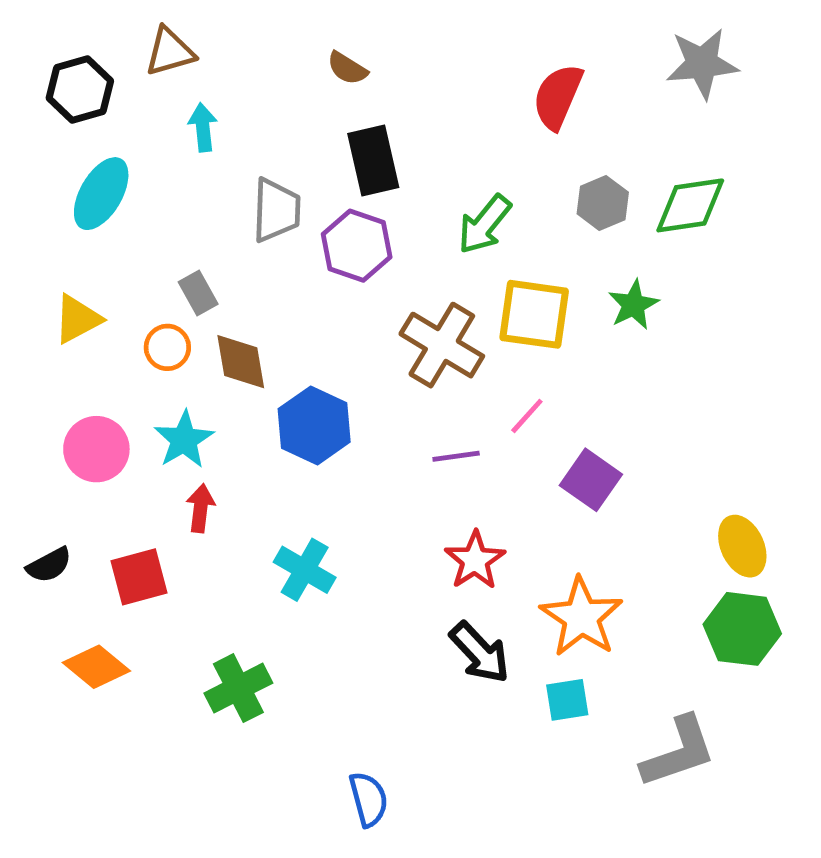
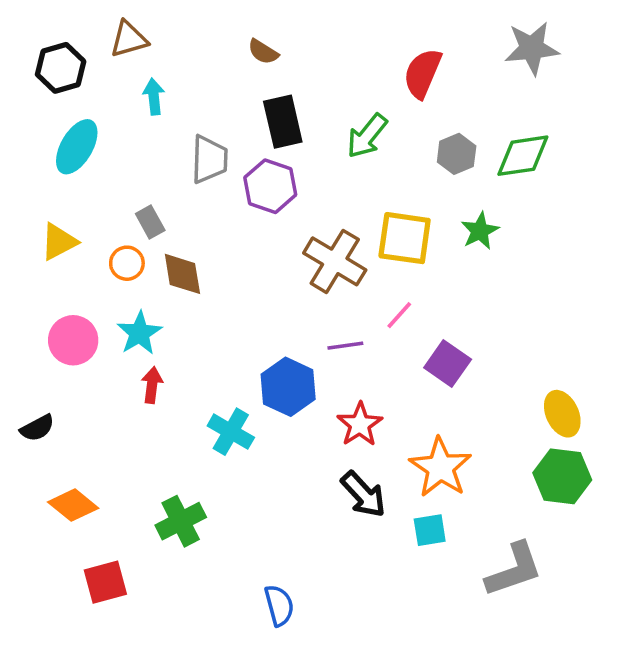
green arrow: (484, 224) -> (367, 136), moved
blue hexagon: (314, 425) -> (288, 387), moved
red square: (139, 577) -> (105, 582), moved

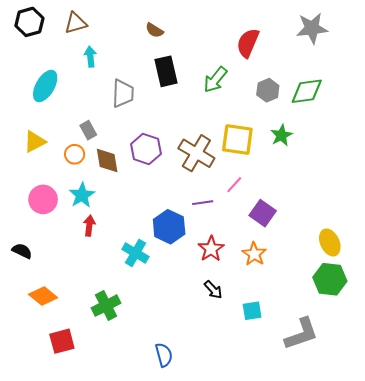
black hexagon: (61, 68) -> (29, 22), moved
purple hexagon: (270, 186) -> (146, 149), moved
black semicircle: (37, 428) -> (22, 251), turned -126
orange star: (440, 467) -> (254, 254), moved, size x0.7
black arrow: (363, 494) -> (213, 290), size x0.7

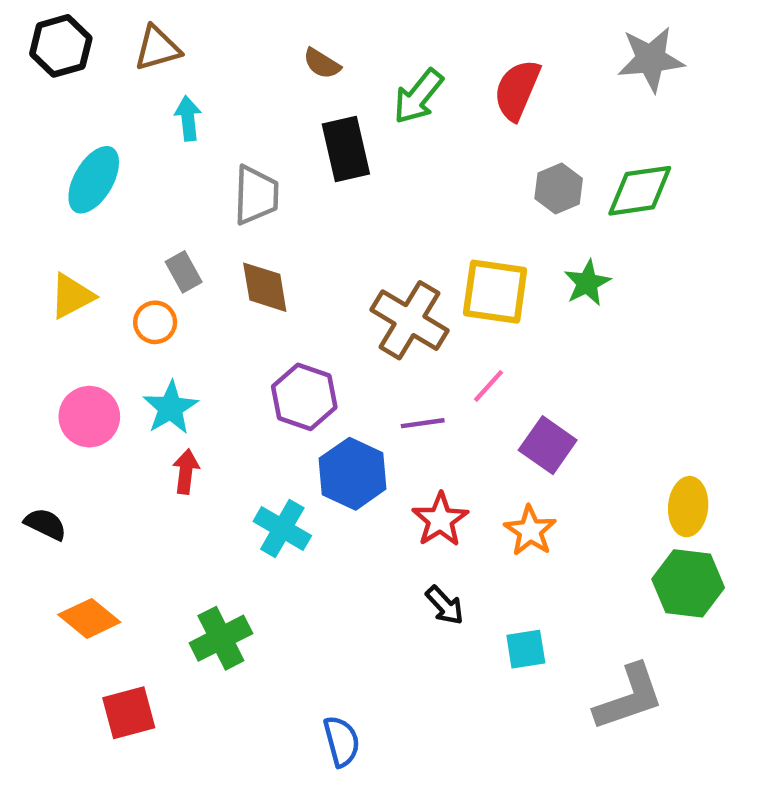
green arrow: (215, 80) -> (418, 96), moved
purple hexagon: (146, 149) -> (304, 397), moved
brown diamond: (107, 161) -> (265, 287), moved
yellow ellipse: (330, 242) -> (688, 507), turned 30

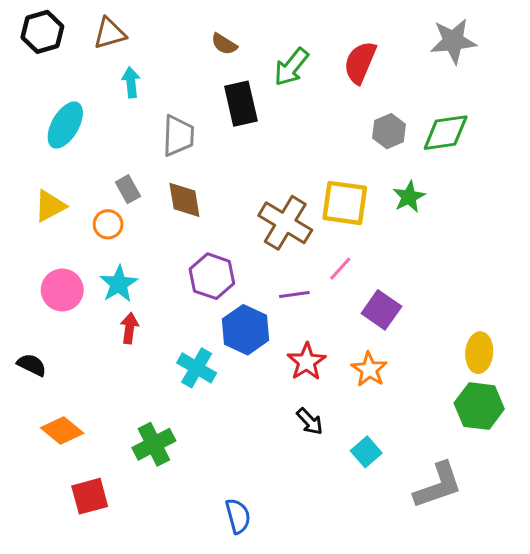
cyan square: (526, 649) -> (366, 452), turned -32

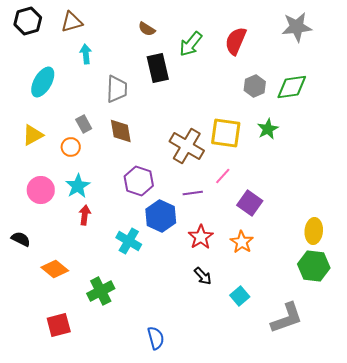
orange diamond: (62, 431) -> (55, 269), moved

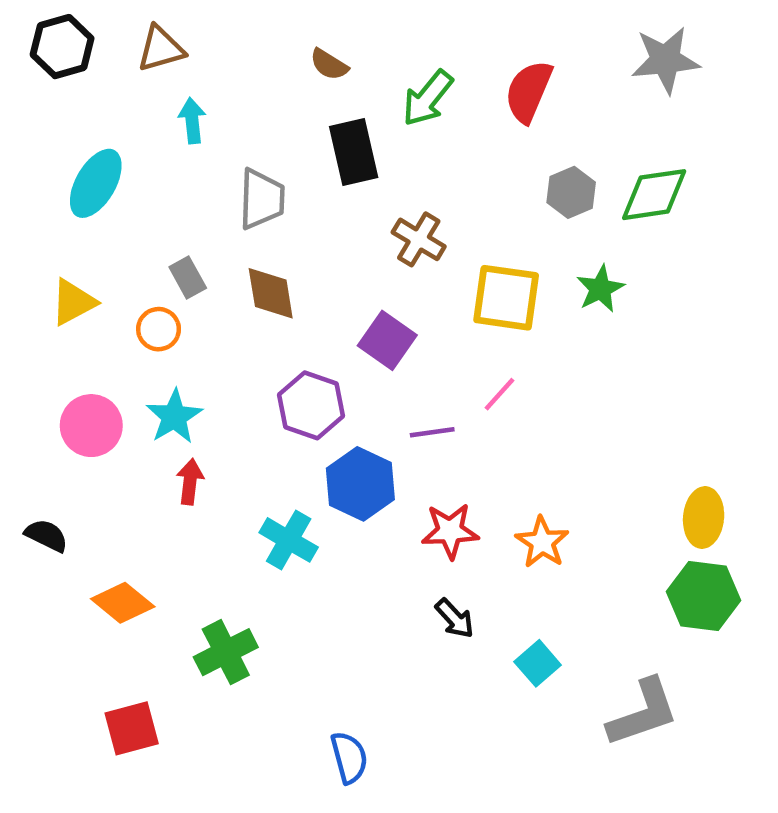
brown cross: (187, 146) -> (419, 239), moved, size x0.7
purple square: (250, 203) -> (387, 340), moved
red star: (201, 237) -> (450, 531), turned 30

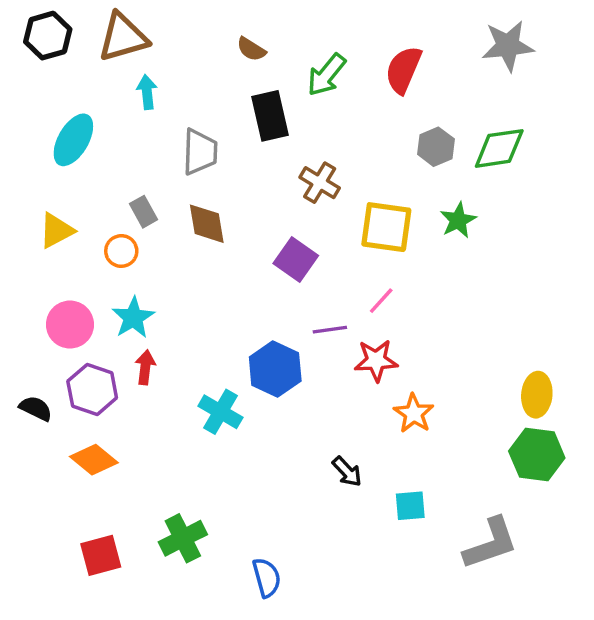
brown triangle: (161, 49) -> (123, 37), size x1.4
purple hexagon: (311, 405) -> (92, 390), moved
red star: (450, 531) -> (376, 360), moved
green cross: (226, 652) -> (183, 538), moved
cyan square: (538, 663) -> (410, 506), turned 36

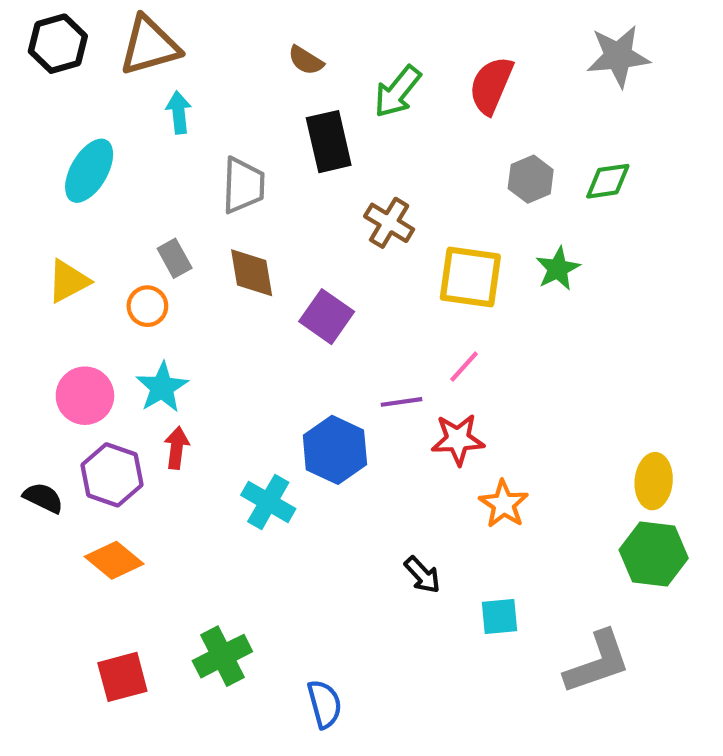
green diamond: (499, 148) -> (608, 181), size x0.7
purple square: (296, 260) -> (327, 317), moved

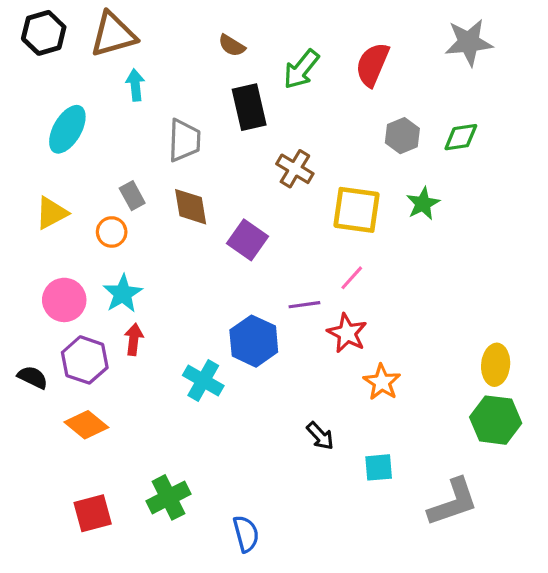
red star: (458, 439) -> (347, 333), turned 30

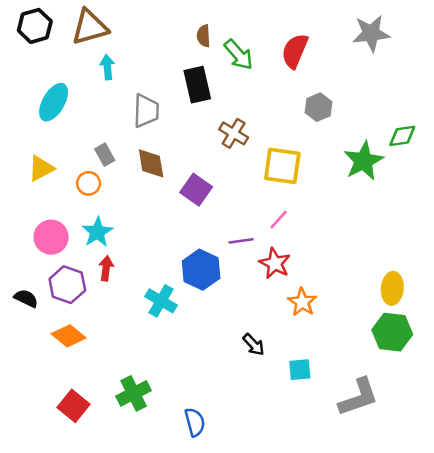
brown semicircle: (232, 46) -> (204, 36), moved, turned 55
green arrow: (301, 69) -> (239, 55), turned -80
green diamond: (461, 137) -> (402, 136), moved
green star: (423, 204) -> (364, 161), moved, size x1.5
red square: (93, 513) -> (74, 406), turned -36

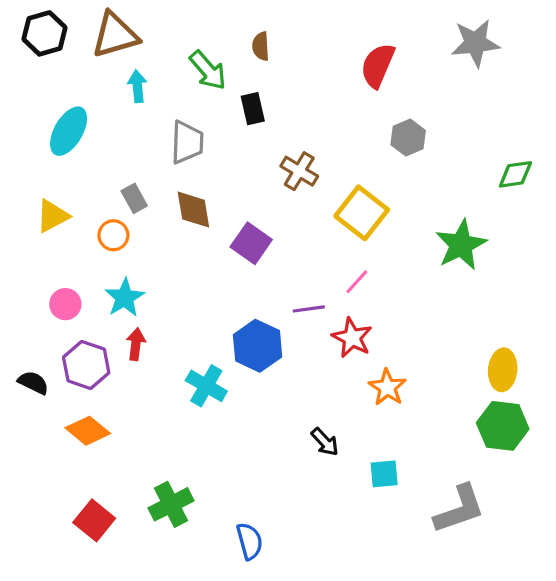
green arrow: (239, 55) -> (208, 70), moved
black rectangle: (197, 85) -> (253, 109), size x0.7
green star: (364, 161) -> (461, 245), moved
yellow square: (282, 166) -> (362, 213), turned 30
pink circle: (51, 237) -> (65, 304), size x0.7

